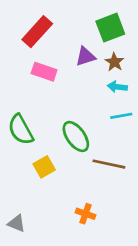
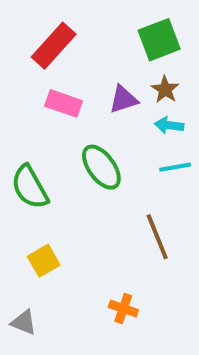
purple triangle: (85, 56) -> (123, 99), moved
green ellipse: (76, 136) -> (101, 167), moved
brown line: (109, 164) -> (157, 237), turned 56
yellow square: (44, 167) -> (44, 261), moved

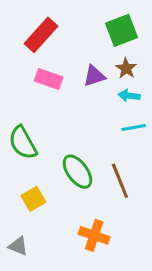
green ellipse: (101, 167) -> (77, 172), moved
orange cross: (123, 308) -> (94, 235), size x1.4

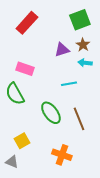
pink rectangle: (49, 79) -> (25, 69), moved
cyan line: (134, 128) -> (69, 84), moved
yellow square: (33, 199) -> (22, 141), moved

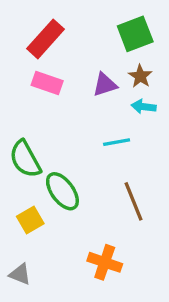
pink rectangle: (25, 69) -> (47, 83), moved
green ellipse: (51, 113) -> (62, 191), moved
yellow square: (22, 141) -> (30, 220), moved

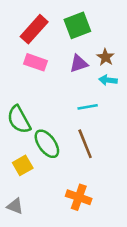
green square: (135, 34) -> (77, 25), moved
brown line: (134, 201) -> (85, 144), moved

